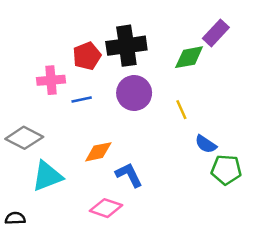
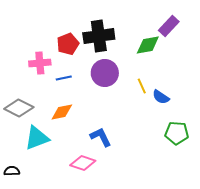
blue semicircle: (206, 144) -> (161, 97), moved
orange diamond: (98, 152) -> (62, 112), moved

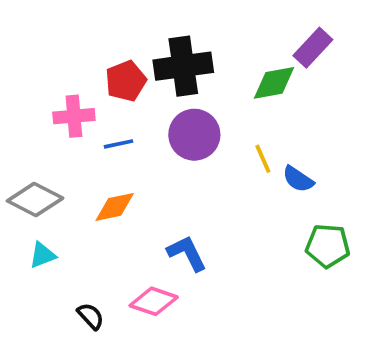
cyan triangle: (37, 138) -> (42, 255), moved, size x0.6
black semicircle: (12, 171) -> (91, 316), moved, turned 49

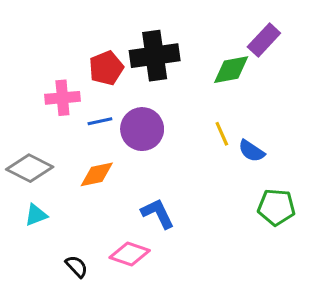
purple circle: (194, 135) -> (142, 129), moved

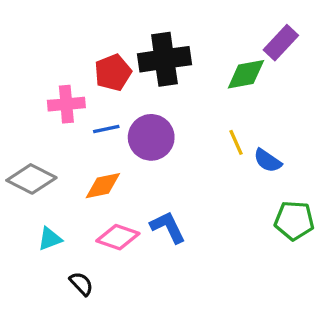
cyan triangle: (36, 215) -> (50, 239), moved
pink diamond: (130, 254) -> (118, 237), moved

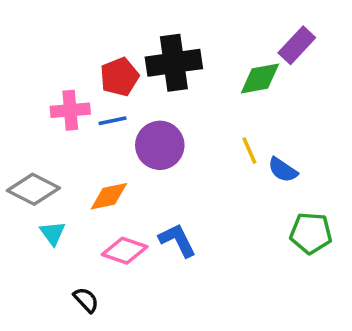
blue line: (106, 129) -> (112, 121), moved
cyan triangle: (50, 239) -> (53, 233), moved, turned -45

